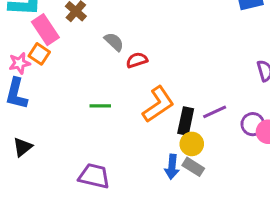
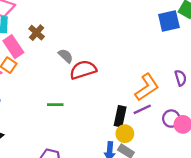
red semicircle: (137, 60) -> (83, 70), size x1.6
orange L-shape: (158, 104) -> (147, 87), moved

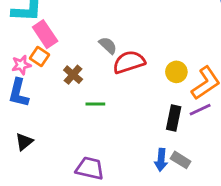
brown cross: (37, 33) -> (73, 75), moved
yellow circle: (125, 134) -> (176, 72), moved

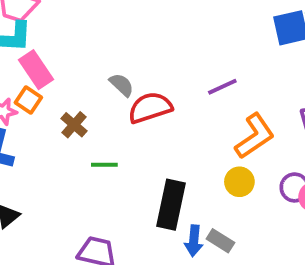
yellow circle: (176, 72) -> (239, 182), moved
purple line: (200, 110) -> (222, 87), moved
black rectangle: (174, 118) -> (171, 205), moved, size x1.4

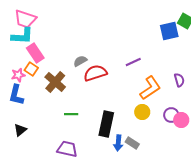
gray semicircle: (122, 85) -> (80, 61), turned -72
brown cross: (74, 125) -> (55, 82), size x1.5
green line: (104, 165) -> (71, 114), moved

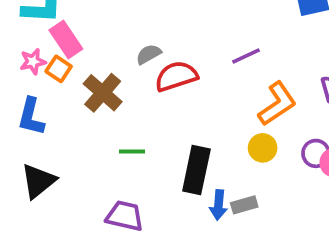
pink star: (18, 75) -> (33, 62), moved
black triangle: (20, 130) -> (38, 181), size x1.5
gray rectangle: (132, 143) -> (244, 205), turned -48

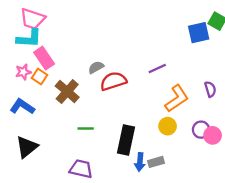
blue L-shape: (31, 117) -> (22, 107), turned 110

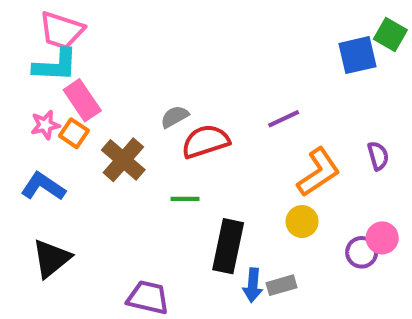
green line: (86, 128) -> (185, 199), moved
purple circle: (201, 130) -> (362, 252), moved

